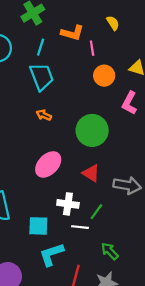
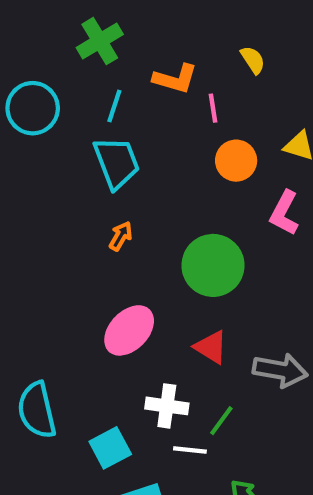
orange arrow: (44, 115) -> (121, 236), turned 96
cyan square: (38, 226) -> (110, 448), turned -30

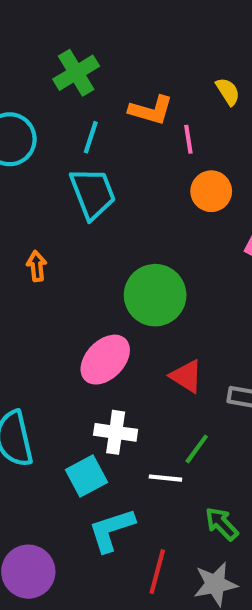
orange arrow: (121, 236) -> (37, 266), moved, turned -36
green circle: (213, 265) -> (155, 295), moved
white cross: (167, 406) -> (116, 432), moved

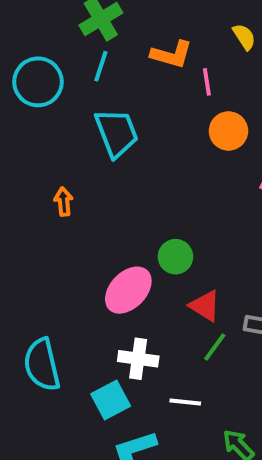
cyan line: (91, 137) -> (101, 66), moved
green circle: (155, 295) -> (175, 257), moved, size x0.6
green line: (197, 449) -> (215, 347), moved

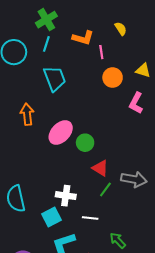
orange arrow: (64, 202) -> (27, 114), size x1.5
pink ellipse: (128, 290) -> (61, 132), moved

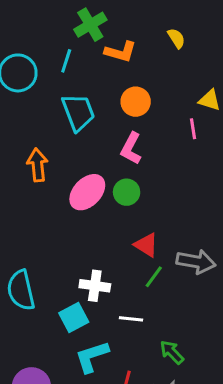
green cross: (46, 20) -> (90, 25), moved
pink line: (101, 52) -> (193, 129), moved
orange circle: (113, 78) -> (136, 102), moved
pink L-shape: (136, 103) -> (131, 148), moved
green circle: (85, 143) -> (127, 192), moved

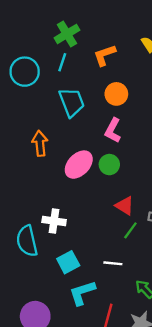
green cross: (90, 25) -> (67, 34), moved
orange L-shape: (121, 52) -> (105, 55), turned 145
white cross: (95, 286) -> (54, 221), moved

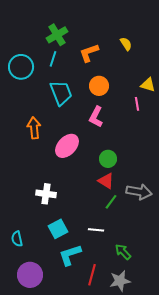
green circle: (109, 165) -> (108, 159), moved
cyan semicircle: (27, 241) -> (17, 239), moved, size x0.6

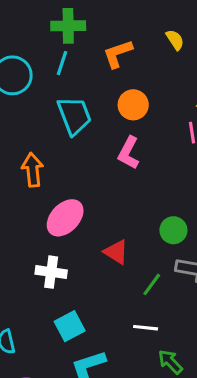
green cross: (57, 35) -> (68, 26), turned 30
pink ellipse: (67, 146) -> (65, 218), moved
green circle: (108, 159) -> (173, 230), moved
red triangle: (106, 181) -> (116, 252), moved
white line: (96, 230) -> (146, 328), moved

